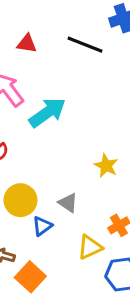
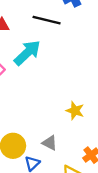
cyan arrow: (47, 112) -> (27, 53), moved

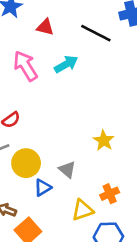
cyan arrow: (27, 53) -> (66, 64), size x0.7

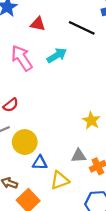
gray triangle: (67, 170) -> (79, 156), moved, turned -42
blue triangle: (43, 188) -> (40, 163), turned 35
yellow triangle: (83, 210) -> (60, 180), moved

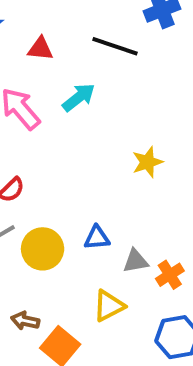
yellow star: (91, 120) -> (147, 162), moved, turned 30
blue triangle: (40, 163) -> (97, 238), moved

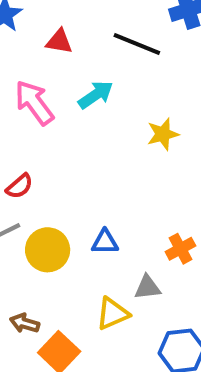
yellow star: (147, 162) -> (163, 134), moved
gray triangle: (136, 261) -> (147, 287), moved
orange cross: (170, 275) -> (180, 249), moved

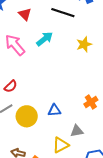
red triangle: (59, 41) -> (25, 14), turned 40
yellow star: (163, 134) -> (84, 44), moved
orange cross: (180, 249) -> (91, 102), moved

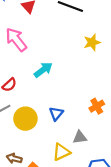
cyan arrow: (45, 39) -> (43, 70), moved
blue triangle: (54, 110) -> (56, 114), turned -48

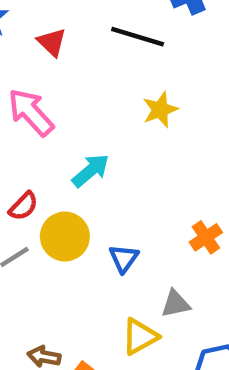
yellow star: (92, 42) -> (160, 110), moved
yellow circle: (25, 119) -> (65, 237), moved

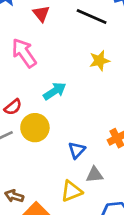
blue triangle: (124, 258) -> (77, 150), moved

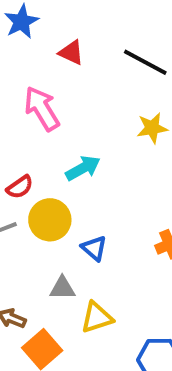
red triangle: (41, 14) -> (71, 53), turned -30
blue triangle: (77, 150) -> (94, 248), moved, turned -36
gray triangle: (95, 175) -> (62, 288), moved

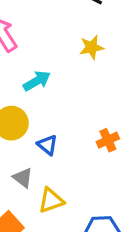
gray triangle: (62, 288) -> (23, 178), turned 40

